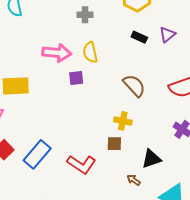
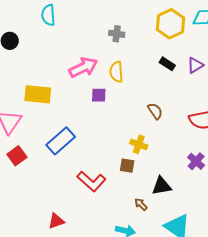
pink arrow: (57, 53) -> (83, 67), turned -40
brown semicircle: (134, 86) -> (155, 111), size x0.7
blue rectangle: (37, 154) -> (61, 141), moved

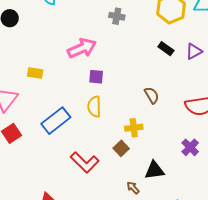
yellow semicircle: (116, 72) -> (94, 107), moved
yellow rectangle: (38, 94) -> (35, 73), size x0.6
yellow cross: (139, 144) -> (134, 128), turned -30
brown square: (127, 166) -> (121, 148), turned 35

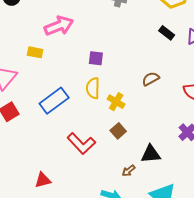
pink arrow: (82, 48) -> (59, 26), moved
brown semicircle: (152, 95) -> (151, 79), turned -90
yellow cross: (134, 128) -> (116, 102), moved, turned 36
brown arrow: (133, 188) -> (129, 171), turned -88

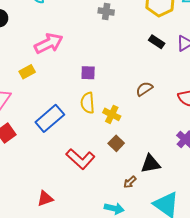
yellow rectangle: (35, 52) -> (27, 72), turned -35

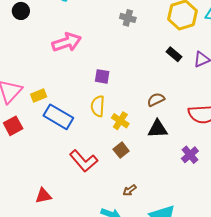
yellow rectangle: (27, 72) -> (39, 95), moved
blue rectangle: (50, 118) -> (58, 117), turned 64
black triangle: (151, 164) -> (158, 129), moved

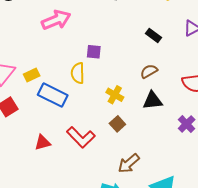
black rectangle: (174, 54) -> (154, 35), moved
yellow semicircle: (98, 106) -> (78, 73), moved
brown arrow: (130, 190) -> (129, 163), size x1.6
red triangle: (43, 196) -> (43, 143), moved

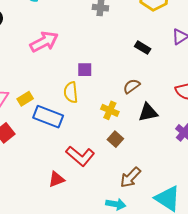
brown semicircle: (149, 71) -> (132, 86), moved
red triangle: (43, 143) -> (56, 179), moved

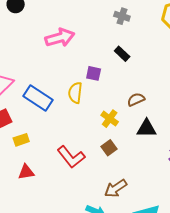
black rectangle: (143, 48) -> (122, 54), moved
yellow rectangle: (25, 99) -> (21, 140), moved
blue rectangle: (48, 117) -> (38, 98), moved
red triangle: (56, 179) -> (26, 172), moved

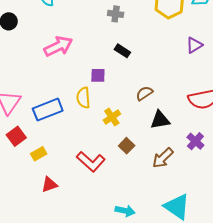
blue rectangle: (38, 98) -> (48, 110), turned -44
yellow cross: (110, 119) -> (112, 117), moved, turned 30
brown arrow: (116, 188) -> (163, 158), moved

